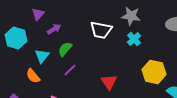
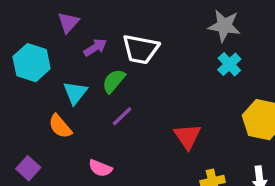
white trapezoid: (101, 30) -> (141, 49), moved

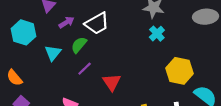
white trapezoid: (141, 49) -> (97, 23), turned -40
orange semicircle: (60, 126) -> (14, 78), moved
red triangle: (187, 136) -> (112, 82), moved

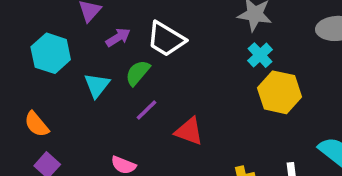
white trapezoid: (97, 23) -> (166, 39), turned 60
yellow hexagon: (179, 71) -> (280, 92), moved
red triangle: (112, 82) -> (189, 131), turned -36

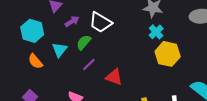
orange semicircle: (37, 124) -> (35, 61), moved

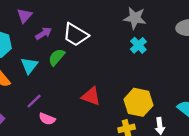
yellow hexagon: (168, 54) -> (138, 102), moved
purple line: (89, 64) -> (34, 101), moved

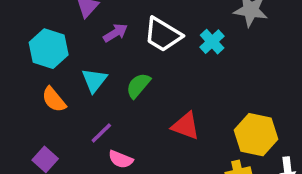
cyan cross: (138, 45) -> (212, 42), moved
green semicircle: (57, 57) -> (138, 86), moved

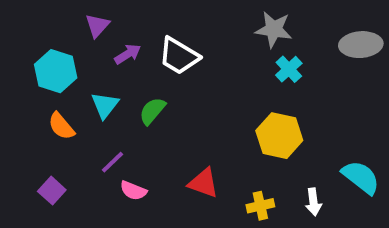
cyan cross: (212, 42) -> (289, 69), moved
red triangle: (186, 126) -> (203, 183), moved
yellow hexagon: (256, 135) -> (279, 136), moved

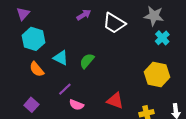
purple triangle: (97, 26) -> (23, 14), moved
purple arrow: (128, 54) -> (84, 15), moved
white trapezoid: (179, 56) -> (114, 23), moved
cyan triangle: (105, 105) -> (61, 58), turned -42

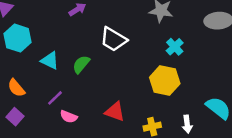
white trapezoid: (114, 23) -> (114, 39), moved
cyan cross: (162, 38) -> (175, 47), moved
orange semicircle: (37, 69) -> (16, 88), moved

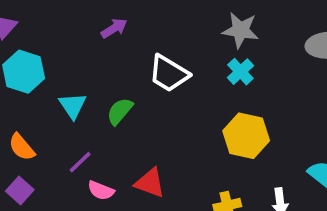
cyan cross: (175, 47) -> (240, 72), moved
cyan triangle: (50, 61) -> (73, 106), turned 30
red triangle: (115, 112) -> (150, 183), moved

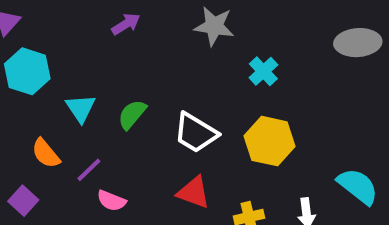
gray star: (240, 30) -> (214, 26), moved
white trapezoid: (169, 74) -> (196, 133), moved
orange semicircle: (22, 147) -> (46, 153), moved
red triangle: (150, 183) -> (194, 192), moved

